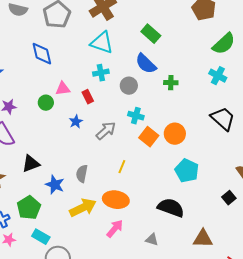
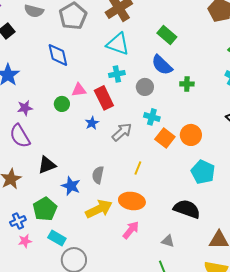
red rectangle: (88, 97) -> (104, 98), size x1.6

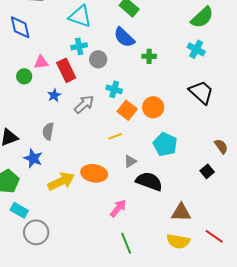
gray circle: (145, 87) -> (98, 59), moved
yellow line: (138, 168) -> (115, 136), moved, turned 48
gray semicircle: (98, 175) -> (48, 131), moved
pink arrow: (131, 230) -> (118, 208), moved
gray triangle: (168, 241) -> (130, 161), moved, turned -48

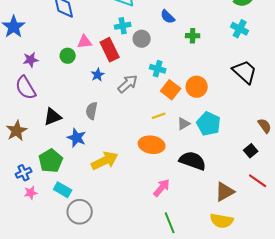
blue semicircle: (124, 37) -> (168, 17), size x0.7
gray triangle: (130, 161) -> (184, 124), moved
orange ellipse: (94, 173) -> (152, 145), moved
brown triangle: (181, 212) -> (225, 192), turned -30
red line: (214, 236) -> (258, 181), moved

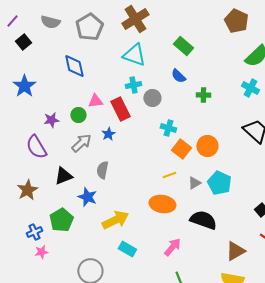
purple star: (31, 60) -> (51, 120), moved
gray arrow: (128, 84) -> (81, 143), moved
cyan rectangle: (63, 190) -> (127, 249), moved

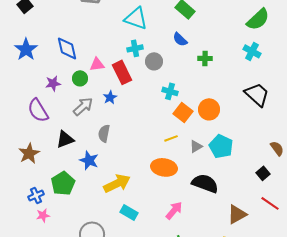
blue diamond: (74, 66) -> (67, 48), moved

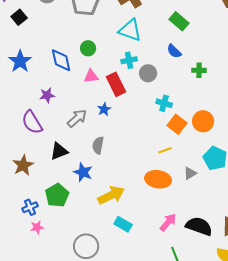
green circle: (80, 78) -> (88, 48), moved
gray triangle: (196, 146) -> (190, 173), moved
black semicircle: (205, 183) -> (199, 226), moved

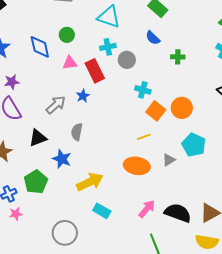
purple star: (47, 95) -> (12, 82), moved

